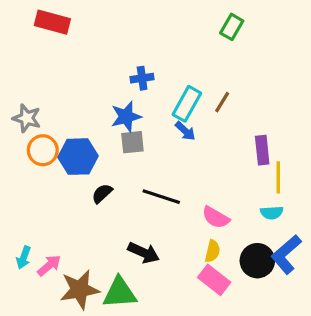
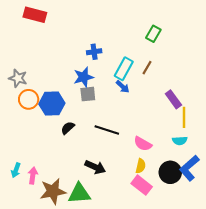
green rectangle: (232, 27) -> (153, 34), moved
purple rectangle: (262, 150) -> (173, 99), turned -30
pink arrow: (49, 265) -> (33, 175), turned -42

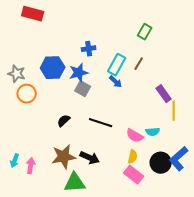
gray square: (88, 94) -> (83, 89), turned 35
blue hexagon: (52, 104) -> (53, 68), moved
cyan semicircle: (180, 141) -> (153, 132), moved
brown star: (53, 191) -> (64, 157), moved

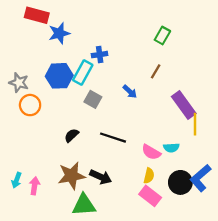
cyan rectangle: (117, 65) -> (83, 73), moved
blue star: (79, 73) -> (59, 33), moved
purple rectangle: (164, 94) -> (184, 105), size x1.4

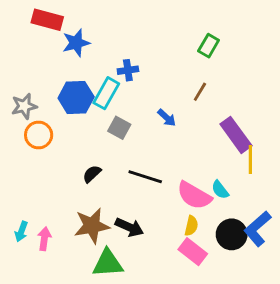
gray star: (19, 83) -> (24, 106), turned -30
cyan semicircle: (171, 148) -> (220, 190), turned 56
pink semicircle: (151, 152) -> (194, 195), size x1.4

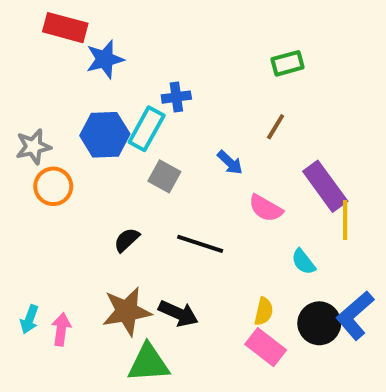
green rectangle: (209, 46) -> (287, 63), turned 45
pink semicircle: (194, 195) -> (266, 208), moved, size x0.7

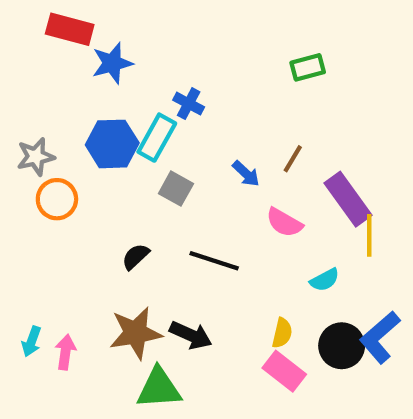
blue cross: (176, 97) -> (189, 104), turned 36
brown line: (276, 127) -> (293, 159), moved
cyan semicircle: (303, 262) -> (325, 280), turned -80

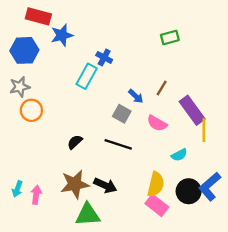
blue hexagon: (112, 144) -> (24, 50), moved
gray square: (176, 189) -> (122, 114), moved
yellow semicircle: (282, 333) -> (156, 184), size x1.5

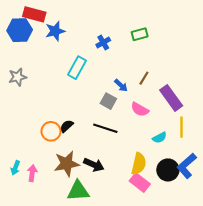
green rectangle: (170, 38) -> (140, 34), moved
blue hexagon: (24, 50) -> (20, 30), moved
blue cross: (104, 57) -> (103, 43), moved, turned 32
orange circle: (31, 110) -> (51, 131), moved
yellow line: (204, 130) -> (182, 127), moved

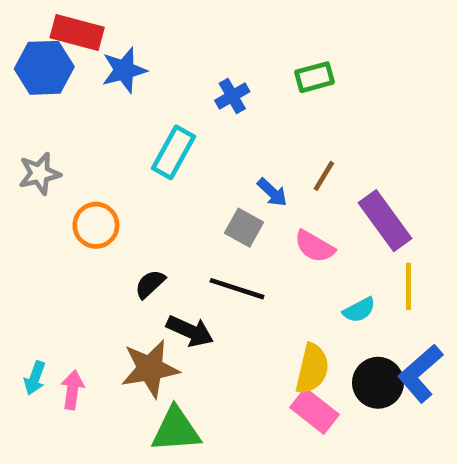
orange circle: (51, 131) -> (96, 225), moved
black arrow: (94, 165) -> (190, 331), moved

